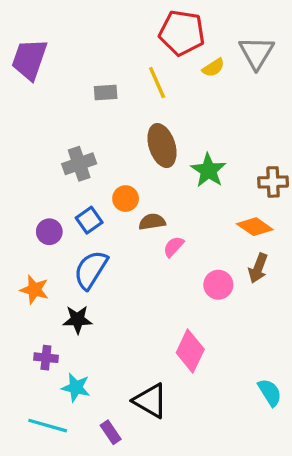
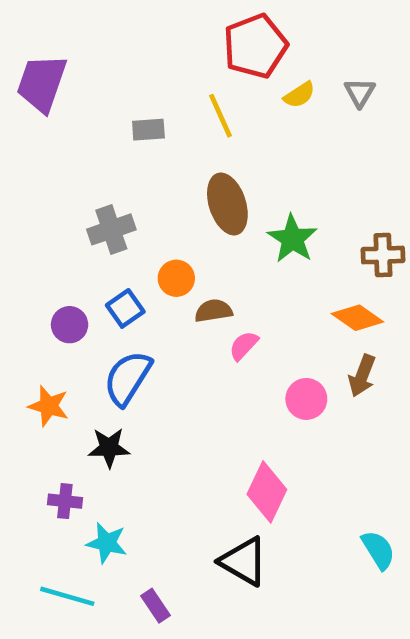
red pentagon: (182, 33) -> (255, 46), turned -30
gray triangle: (256, 53) -> (360, 93), moved, size x0.6
black triangle: (150, 401) -> (244, 561), moved

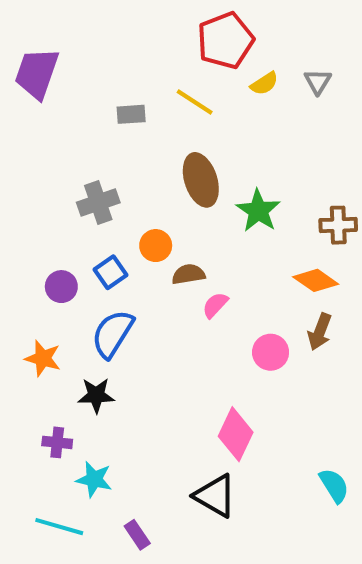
yellow line: (220, 116) -> (195, 102), turned -33

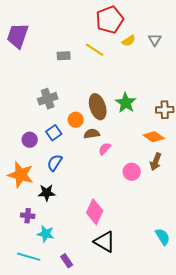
brown ellipse: (201, 180) -> (98, 107), moved
blue semicircle: (113, 334) -> (55, 163), size x0.7
orange star: (43, 358) -> (21, 175), size x1.5
pink diamond: (236, 434) -> (95, 212), moved

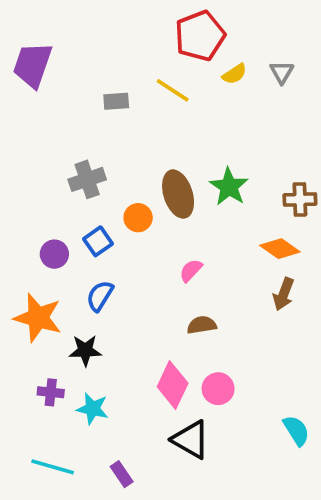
brown semicircle: (92, 134) -> (202, 325), moved
pink circle: (132, 172) -> (218, 389), moved
cyan star: (46, 234) -> (93, 409), moved

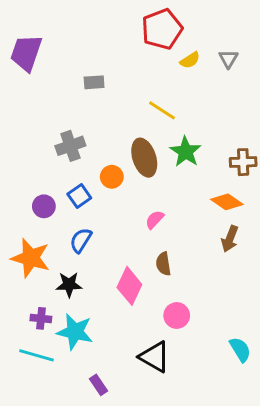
yellow line: (173, 90) -> (162, 110), moved
brown semicircle: (202, 325) -> (163, 264), turned -90
pink diamond: (173, 385) -> (129, 286), moved
cyan star: (93, 409) -> (75, 332), size x1.4
cyan line: (53, 467) -> (37, 355), moved

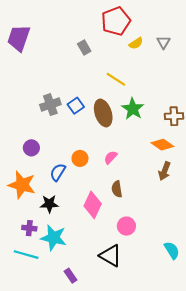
gray rectangle: (94, 82) -> (84, 48), moved, turned 64
orange circle: (112, 177) -> (80, 158), moved
blue square: (79, 196) -> (76, 106), moved

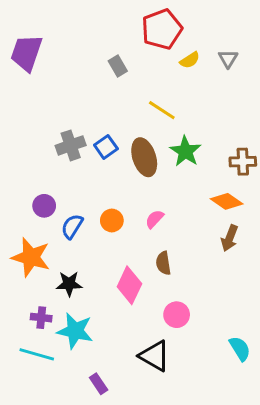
blue semicircle: (58, 172) -> (72, 226), moved

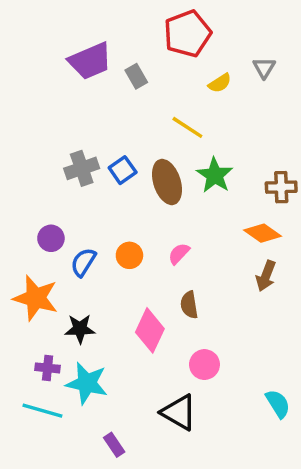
purple trapezoid: (26, 53) -> (90, 61), moved, turned -132
yellow semicircle: (190, 60) -> (220, 83), moved

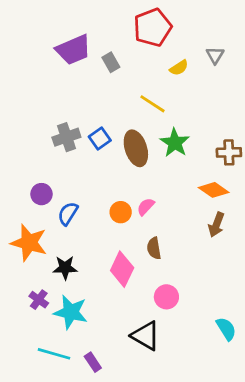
orange circle: (129, 255) -> (121, 212), moved
purple cross: (48, 368) -> (39, 300), turned 30
cyan line: (42, 411) -> (54, 354), moved

